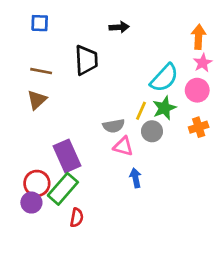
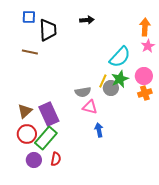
black trapezoid: (86, 60) -> (48, 30), moved
pink circle: (197, 90) -> (144, 76), moved
brown triangle: (37, 100) -> (25, 111), moved
gray circle: (152, 131) -> (111, 88), moved
purple circle: (31, 203) -> (34, 160), moved

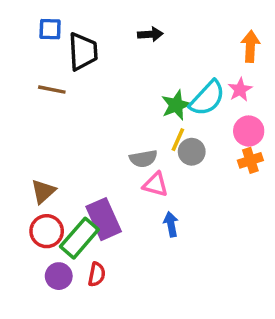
pink star: (148, 46) -> (240, 90), moved
green star: (120, 79) -> (176, 105), moved
purple rectangle: (49, 114) -> (104, 219), moved

